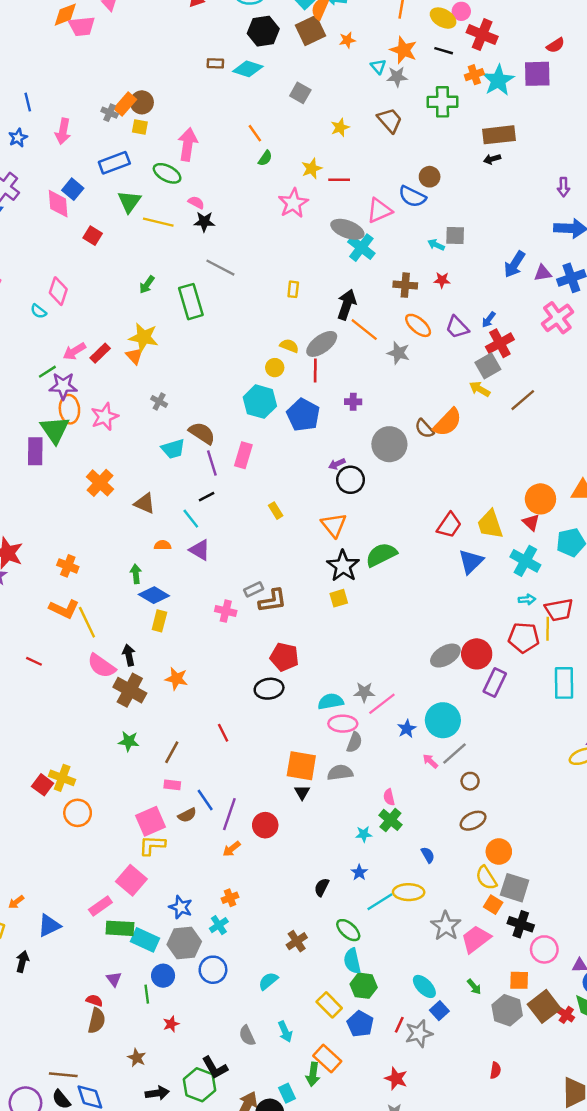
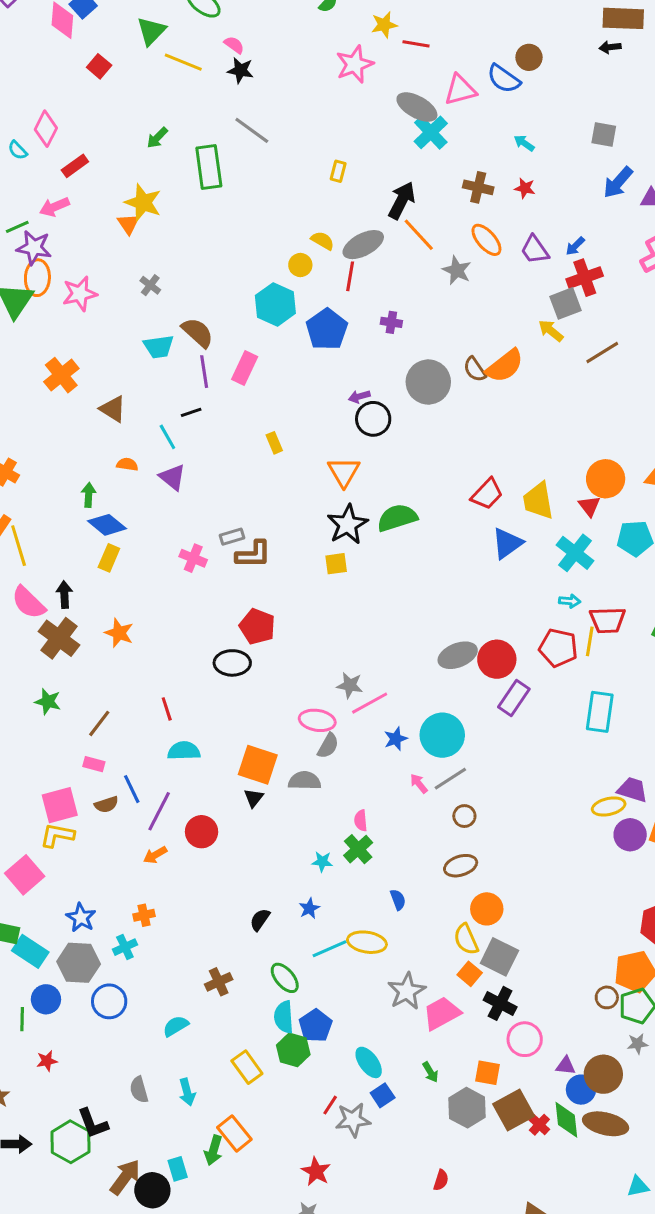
gray square: (455, 236) -> (604, 134), moved
red rectangle: (100, 353) -> (75, 166), moved
cyan semicircle: (331, 701) -> (184, 751), moved
blue pentagon: (360, 1024) -> (315, 1026), moved

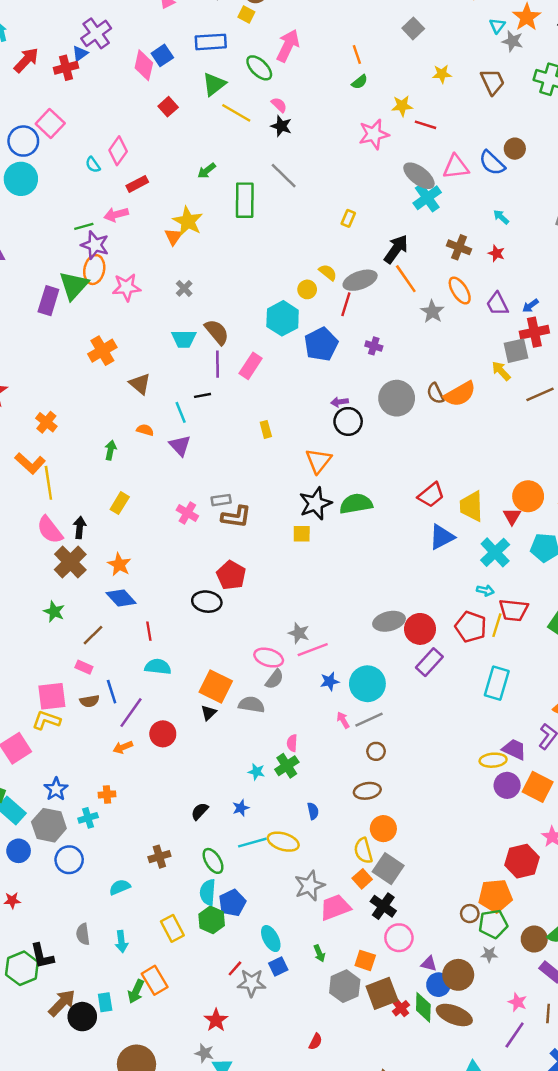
blue diamond: (107, 525) -> (121, 598), moved

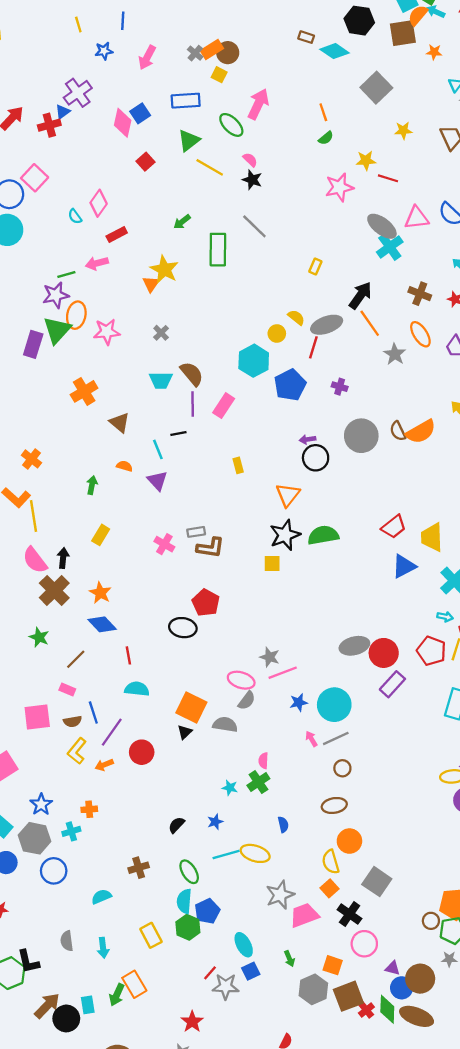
gray square: (413, 28) -> (376, 88), size x1.5
purple star: (95, 245) -> (56, 295), moved, turned -30
yellow L-shape: (46, 720) -> (77, 751), moved, turned -70
gray square: (388, 869) -> (377, 882), moved

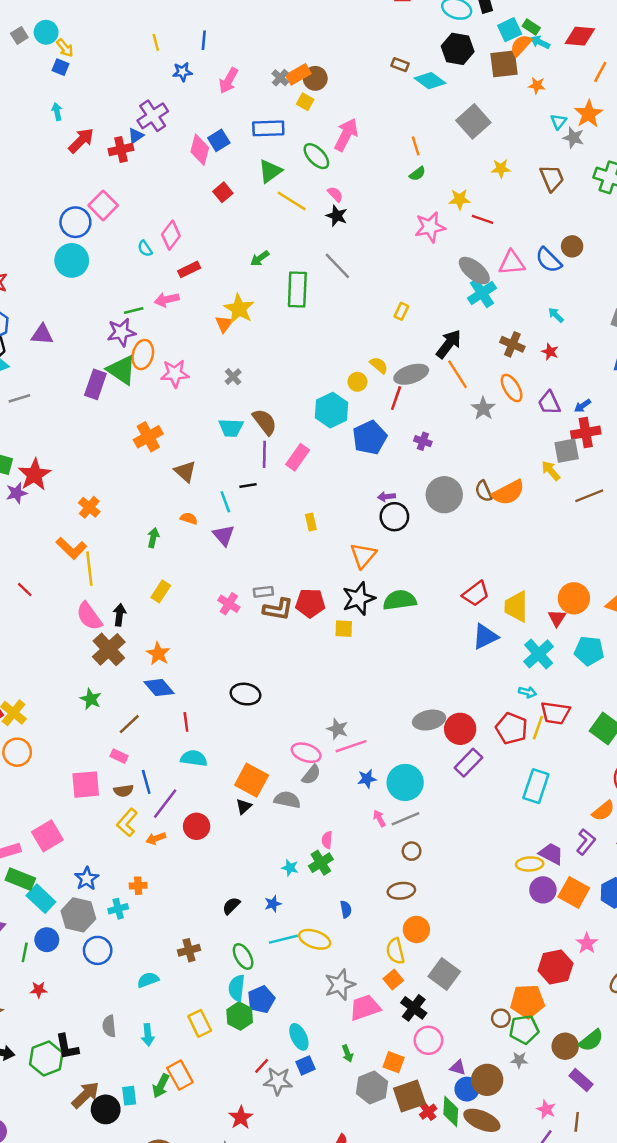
green triangle: (57, 330) -> (122, 370), turned -40
red pentagon: (206, 603) -> (310, 603), moved, turned -30

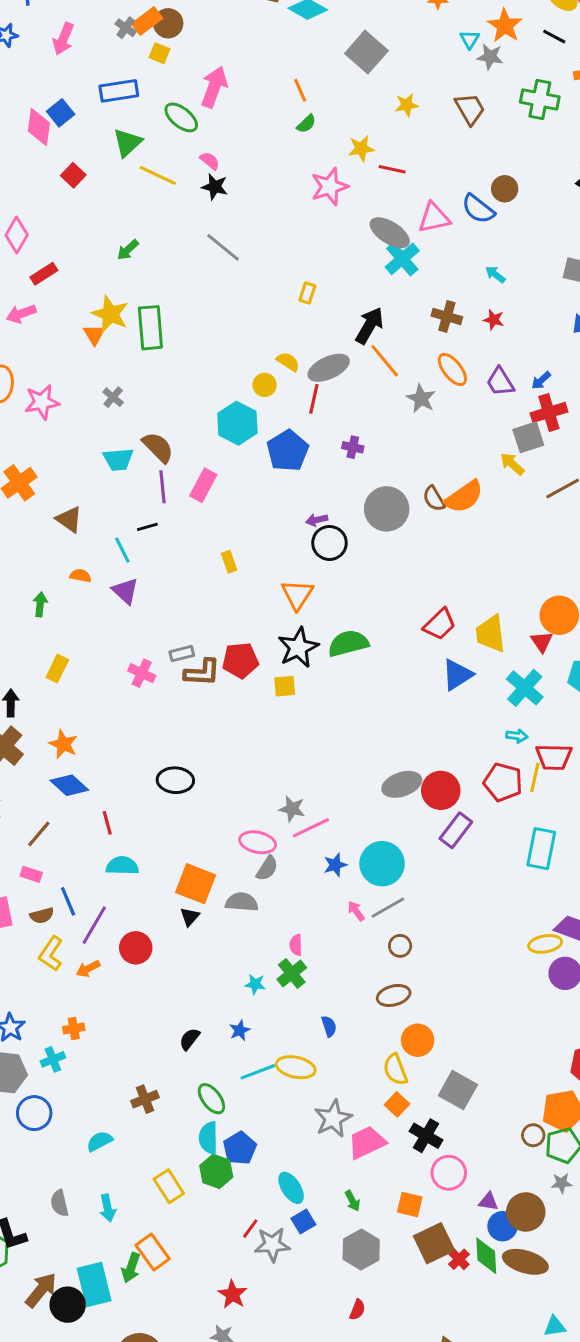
green rectangle: (297, 289) -> (150, 328), moved
gray hexagon: (372, 1087) -> (361, 1249), moved
cyan rectangle: (129, 1096) -> (94, 1285), size x1.8

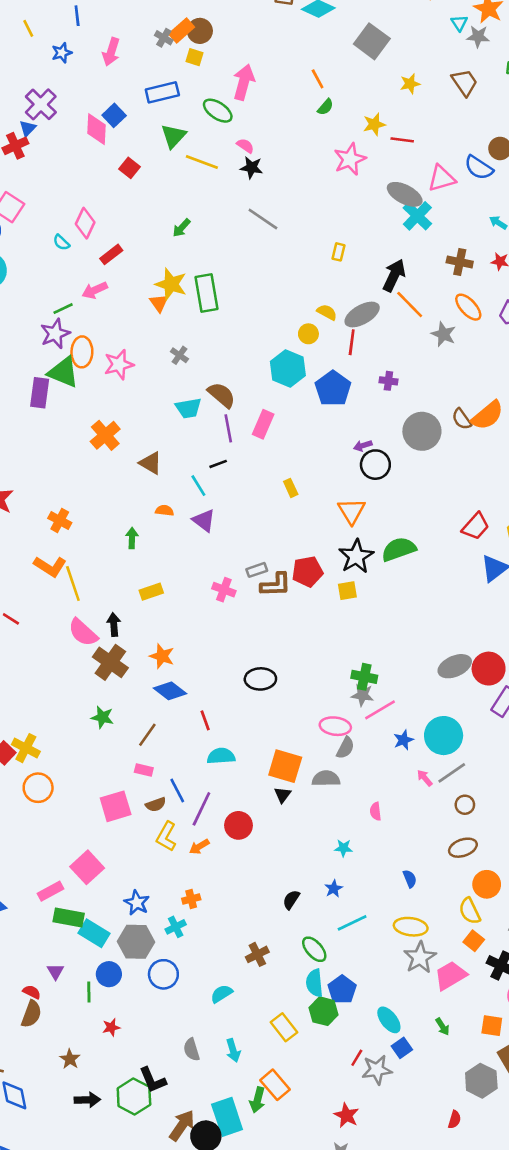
yellow rectangle: (57, 668) -> (151, 592), turned 50
green cross: (292, 973) -> (364, 677), moved, turned -35
yellow ellipse: (296, 1067) -> (411, 927), moved
gray hexagon: (361, 1249) -> (481, 1081), moved

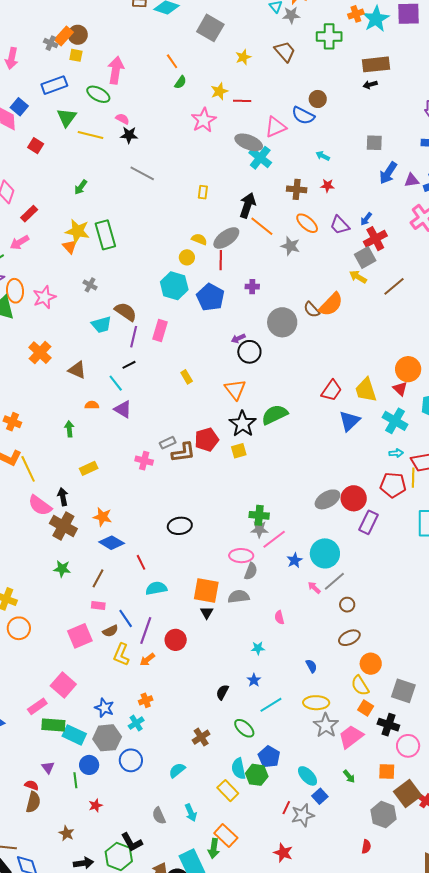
purple line: (228, 428) -> (134, 337), turned 30
cyan semicircle: (315, 983) -> (239, 769), moved

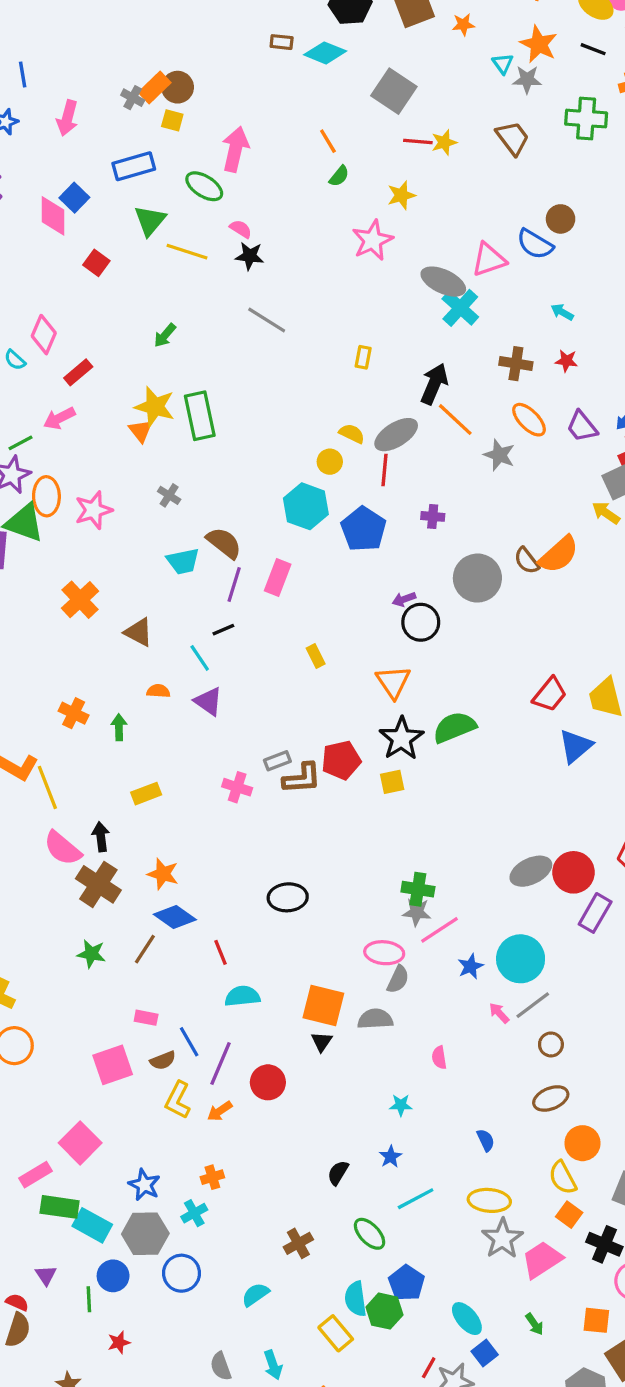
red line: (242, 101) -> (418, 141), moved
orange cross: (12, 422) -> (74, 713), moved
brown line: (98, 578) -> (145, 949), moved

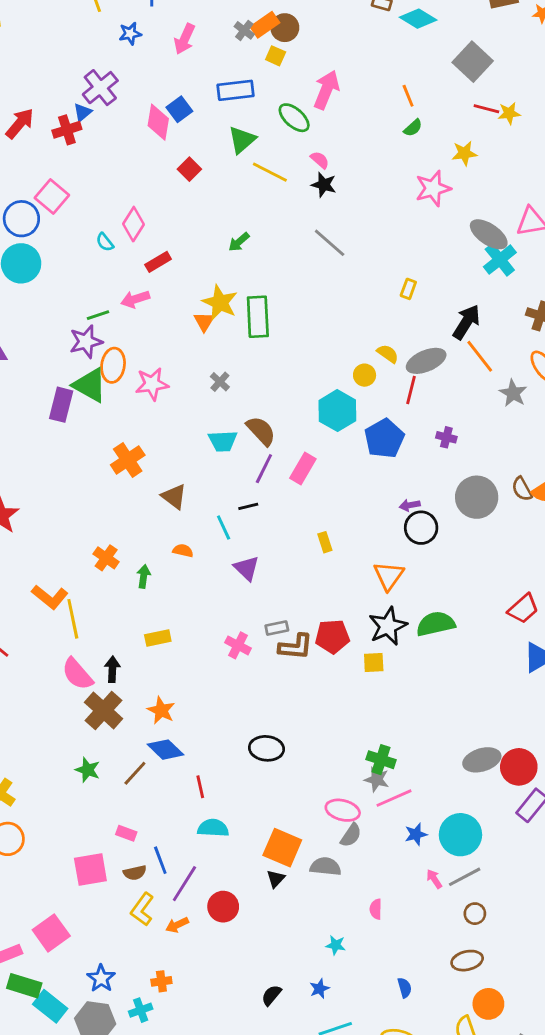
purple triangle: (208, 701) -> (247, 568), moved

